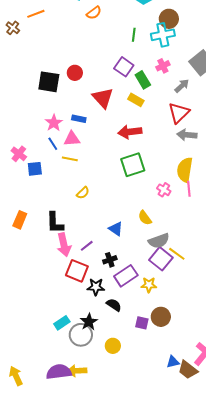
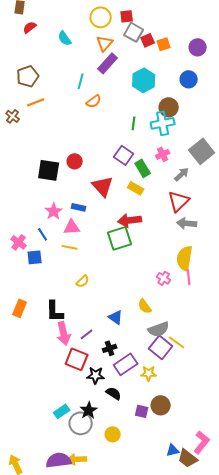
blue line: (53, 144) -> (43, 234), moved
green square: (133, 165) -> (120, 238), moved

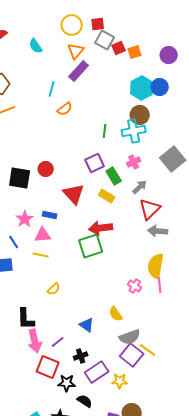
cyan hexagon: (144, 80) -> (142, 88), moved
purple square: (124, 155) -> (95, 163), turned 30
gray arrow: (182, 174) -> (140, 187), moved

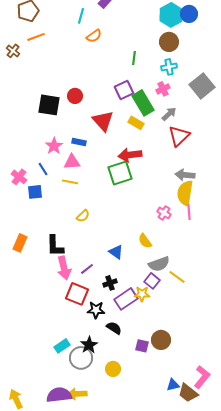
cyan cross: (134, 131) -> (169, 67), moved, size x0.7
green rectangle: (114, 176) -> (143, 103), size x1.4
gray arrow: (158, 231) -> (185, 175), moved
purple square: (132, 355) -> (152, 281), moved, size x0.7
yellow star: (120, 381) -> (142, 294), moved

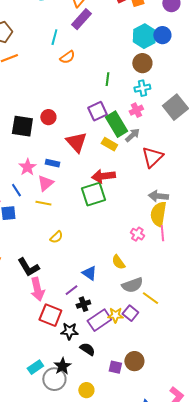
gray arrow: (169, 114) -> (132, 135), moved
pink triangle: (72, 162) -> (45, 183), turned -36
black L-shape: (55, 246) -> (28, 267), turned -30
purple line: (87, 269) -> (71, 290), moved
purple square: (152, 281) -> (130, 313), moved

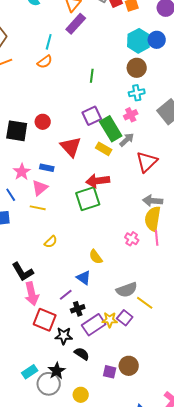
orange semicircle: (67, 57) -> (45, 62), moved
green line: (107, 79) -> (92, 76), moved
yellow semicircle: (118, 262) -> (96, 257), moved

